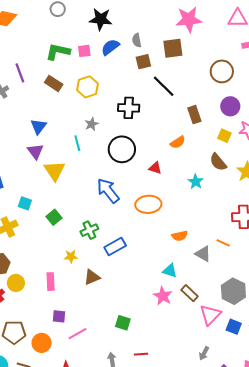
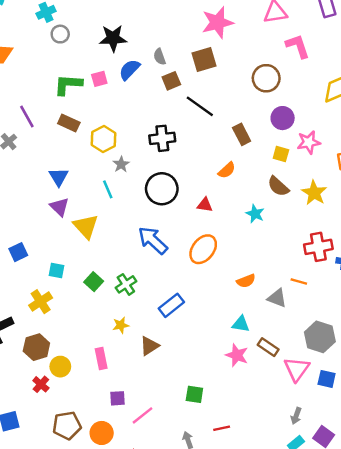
yellow hexagon: (88, 87) -> (103, 139), moved
orange ellipse: (148, 204) -> (203, 249), turned -40
green cross: (89, 230) -> (126, 284), moved

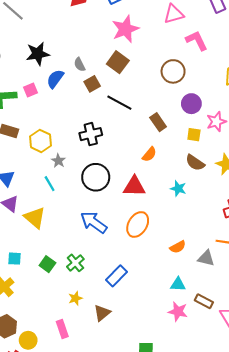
brown square: (204, 60) -> (118, 62), turned -30
red triangle: (205, 205) -> (134, 186), size x1.6

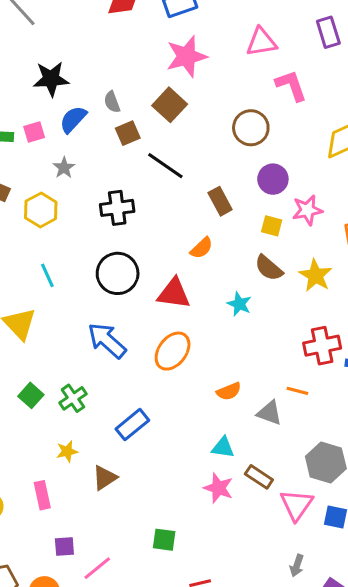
gray star: (58, 161) -> (64, 168), moved

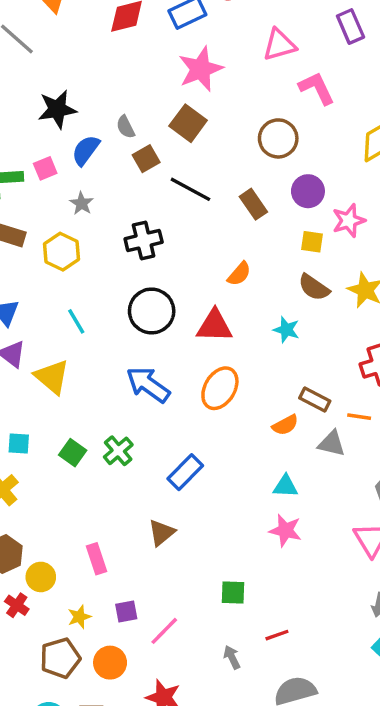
brown rectangle: (220, 201) -> (253, 204), moved
yellow star: (67, 451) -> (79, 617), moved
brown rectangle: (259, 477) -> (315, 400), moved

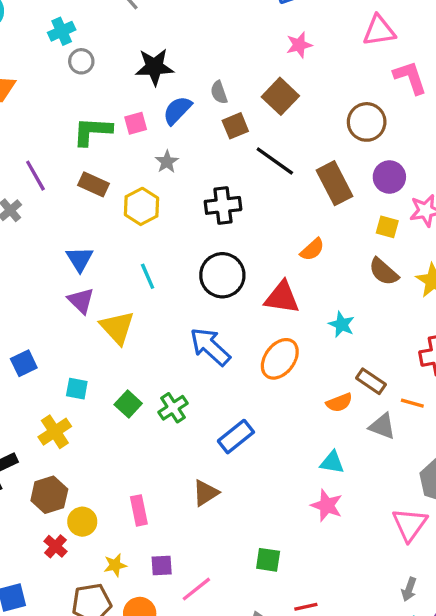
pink star: (201, 69) -> (299, 45), size x0.6
brown rectangle: (253, 204) -> (334, 183), size x1.4
cyan star: (286, 330) -> (342, 324), moved

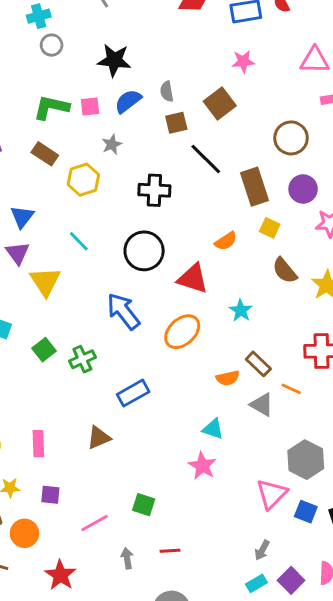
yellow square: (387, 227) -> (270, 228), moved
cyan line: (148, 276) -> (79, 241), turned -30
pink line: (196, 589) -> (95, 523), moved

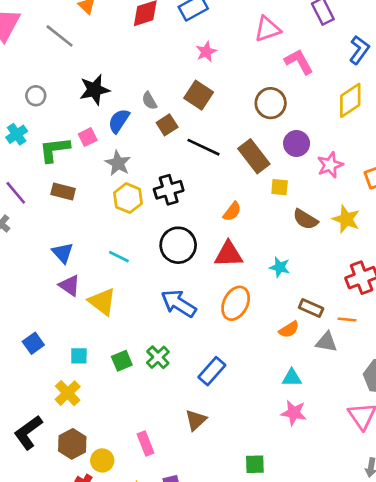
cyan cross: (39, 16) -> (17, 134), moved
gray star: (112, 144) -> (118, 163), size x1.4
yellow hexagon: (83, 180) -> (128, 198), moved
orange semicircle: (226, 241) -> (232, 212), moved
green square: (44, 350) -> (122, 361), turned 35

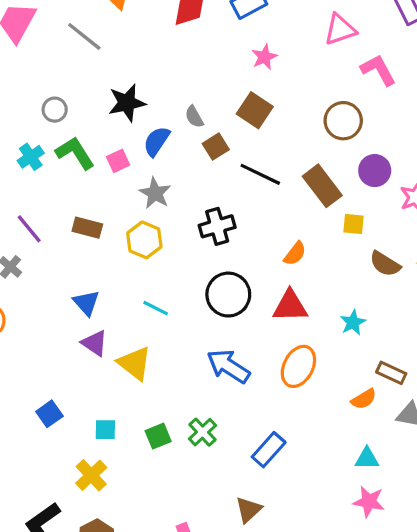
green L-shape: (55, 150) -> (75, 153), moved, turned 64
yellow hexagon: (128, 198) -> (144, 240), moved
cyan star: (280, 267) -> (353, 322), turned 30

